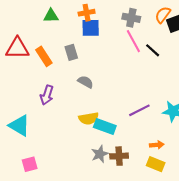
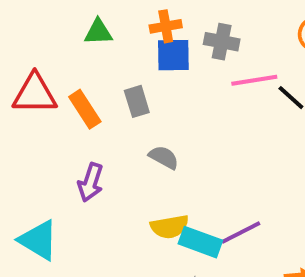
gray cross: (131, 18) -> (222, 42), moved
pink line: (133, 41) -> (254, 80), turned -70
purple line: (139, 110) -> (241, 232), moved

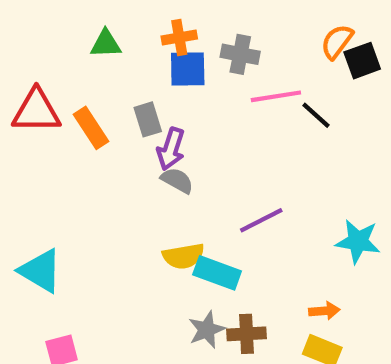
purple arrow: (91, 182) -> (171, 149), moved
purple line: (241, 232) -> (261, 220), moved

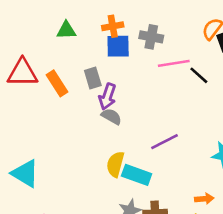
yellow semicircle: (183, 256) -> (115, 164), turned 115

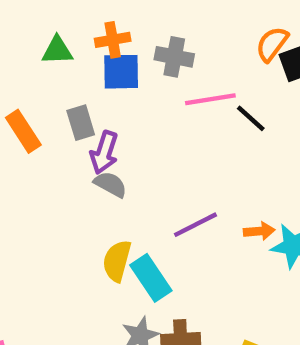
green triangle: (66, 30) -> (57, 50), moved
cyan rectangle: (137, 175) -> (151, 278), turned 36
orange arrow: (204, 199) -> (259, 231), moved

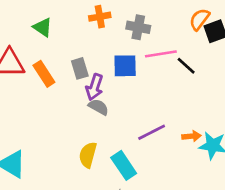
green triangle: (57, 50) -> (43, 27), moved, turned 36
blue square: (121, 72) -> (125, 66), moved
yellow semicircle: (117, 261) -> (88, 155), moved

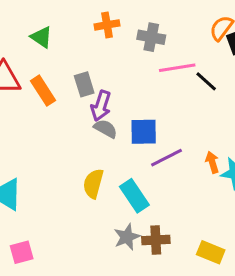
blue square: (125, 66) -> (144, 132), moved
orange arrow: (191, 136) -> (212, 162), turned -102

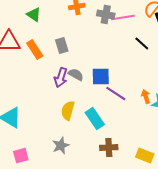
pink line: (177, 68) -> (123, 18), moved
purple arrow: (101, 106) -> (61, 78), moved
purple line: (167, 158) -> (116, 94), turned 60
gray star: (127, 237) -> (61, 146), moved

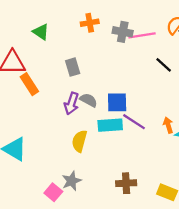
orange rectangle: (35, 50) -> (29, 84), moved
cyan rectangle: (95, 119) -> (110, 125), moved, turned -60
pink square: (21, 156) -> (53, 192), moved, turned -35

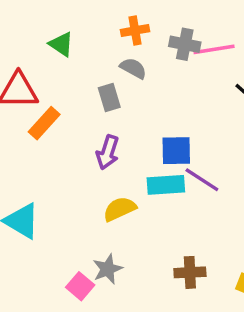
orange rectangle: (29, 84) -> (44, 123), turned 75
gray semicircle: (89, 100) -> (133, 68), moved
yellow semicircle: (79, 141) -> (120, 209), turned 50

